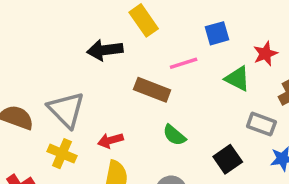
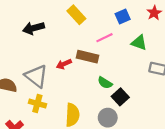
black arrow: (105, 50) -> (34, 28), moved
red star: (265, 54) -> (154, 13), moved
red arrow: (110, 140) -> (64, 64), moved
black square: (228, 159) -> (120, 97), moved

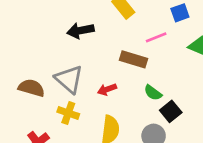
black arrow: (34, 28) -> (80, 31), moved
red arrow: (64, 64) -> (107, 89), moved

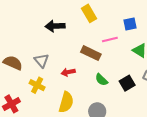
gray triangle: (69, 79) -> (41, 61), size x0.7
black square: (171, 111) -> (127, 83), moved

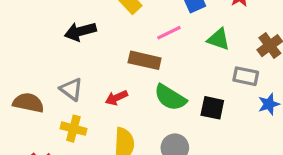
green semicircle: (101, 80) -> (170, 97), size x1.5
black square: (127, 83) -> (212, 108), moved, turned -35

